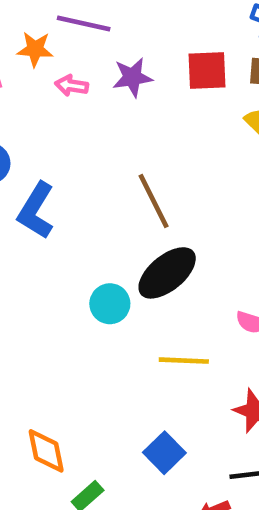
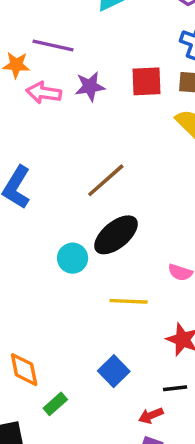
pink arrow: (72, 86) -> (44, 93), size x1.4
brown line: (154, 201) -> (106, 180), turned 75

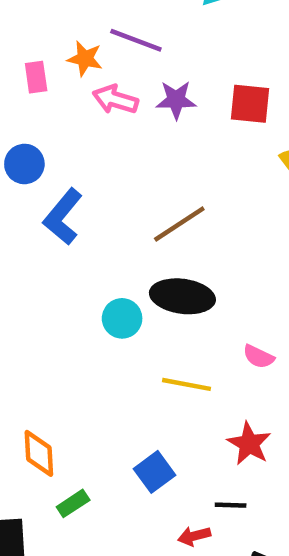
black ellipse: (116, 235) -> (182, 296), turned 39

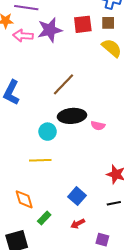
purple star: (176, 100) -> (50, 30), size x1.4
pink semicircle: (259, 357) -> (98, 126), moved
yellow line: (186, 384) -> (40, 160), moved
red arrow: (194, 536) -> (78, 224), moved

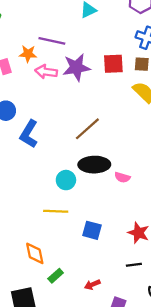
blue square: (77, 196) -> (92, 230), moved, turned -30

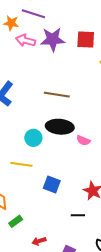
brown line: (87, 129) -> (57, 95), turned 45
black line: (134, 265) -> (78, 215), moved
red arrow: (92, 285) -> (39, 241), moved

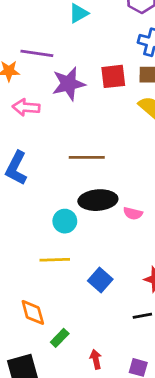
pink arrow: (26, 41) -> (26, 107), moved
blue square: (52, 184) -> (100, 280), turned 30
red arrow: (39, 241) -> (96, 359), turned 104

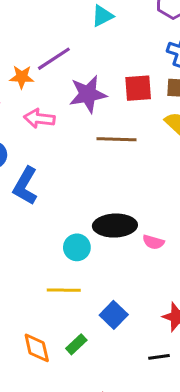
purple line: (37, 53) -> (54, 59), turned -44
brown line: (87, 157) -> (116, 139), moved
green rectangle: (60, 338) -> (76, 344), moved

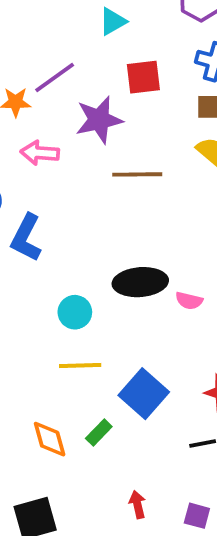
red square: (138, 88) -> (143, 77), moved
cyan circle: (77, 247) -> (75, 312), moved
blue square: (114, 315) -> (144, 394), size x1.4

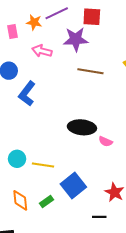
red square: (143, 77) -> (92, 17), moved
cyan circle: (75, 312) -> (17, 159), moved

